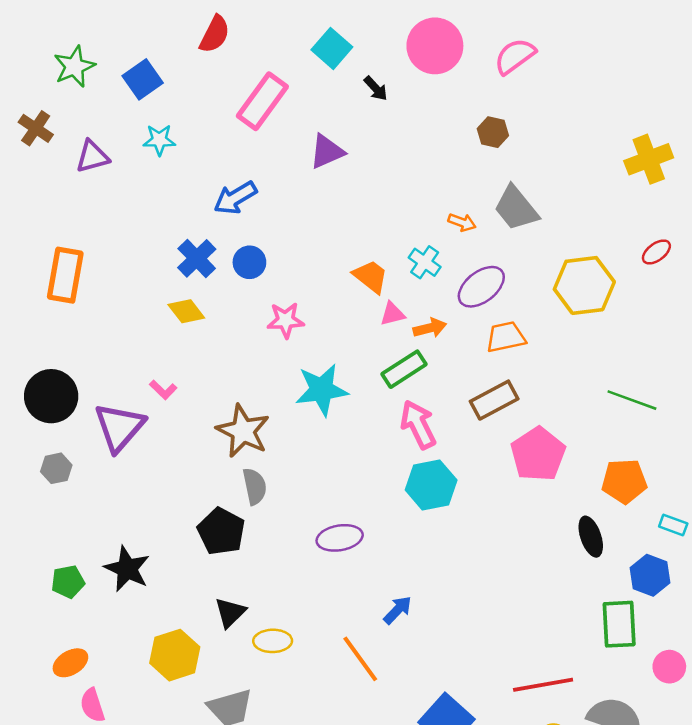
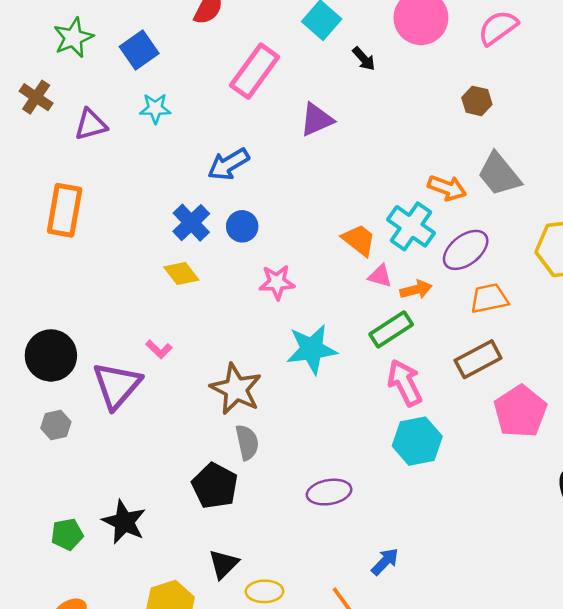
orange arrow: (462, 222) -> (447, 188), size x1.4
cyan cross: (425, 262) -> (411, 226), size x1.5
orange rectangle: (65, 275) -> (65, 210), moved
pink triangle: (392, 314) -> (380, 276), turned 30

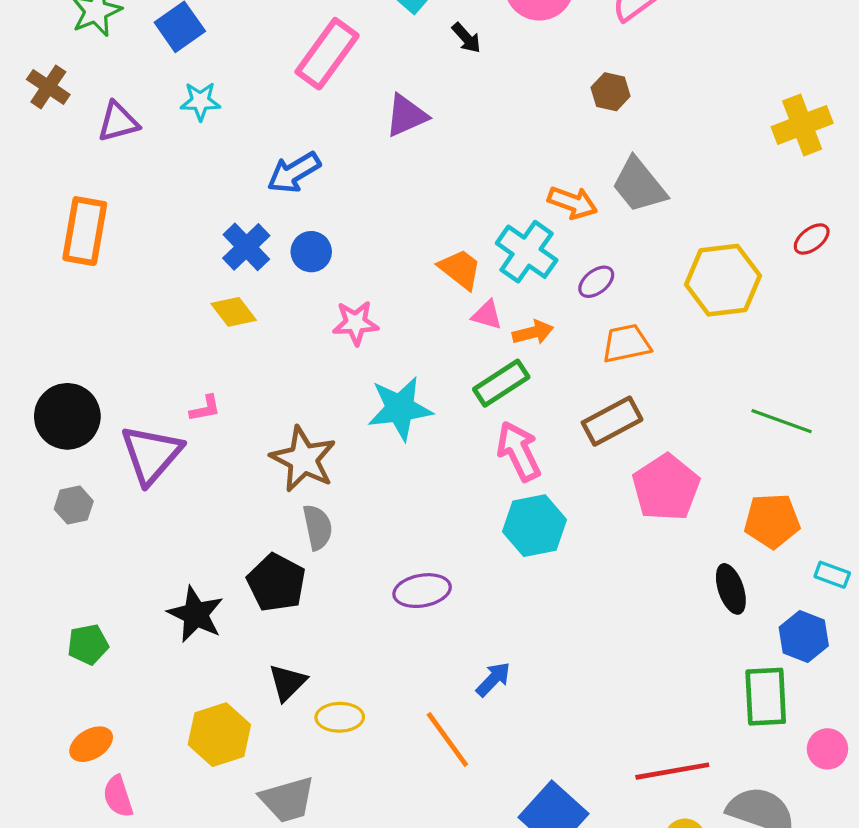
purple ellipse: (466, 250) -> (596, 282), size x0.6
pink L-shape: (159, 349) -> (205, 408), turned -55
black star: (124, 522) -> (196, 614), moved

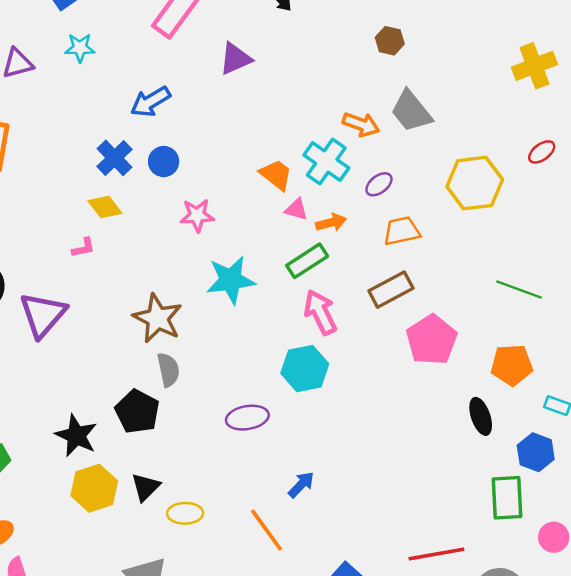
pink L-shape: (205, 408) -> (83, 248), moved
cyan hexagon: (535, 526) -> (305, 369), moved
yellow hexagon: (219, 735) -> (94, 488), moved

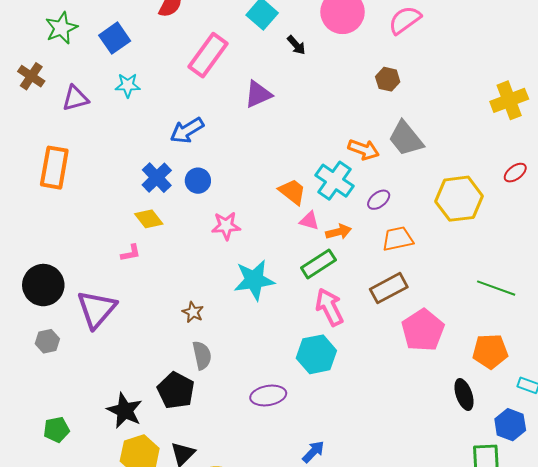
brown star: (158, 318) -> (193, 312), size x0.5

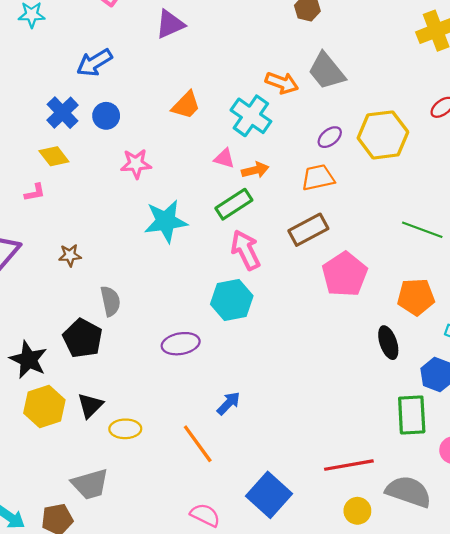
orange trapezoid: (292, 192) -> (186, 105), moved, turned 96
purple ellipse: (379, 200) -> (330, 137), moved
brown star: (193, 312) -> (70, 255), moved, turned -30

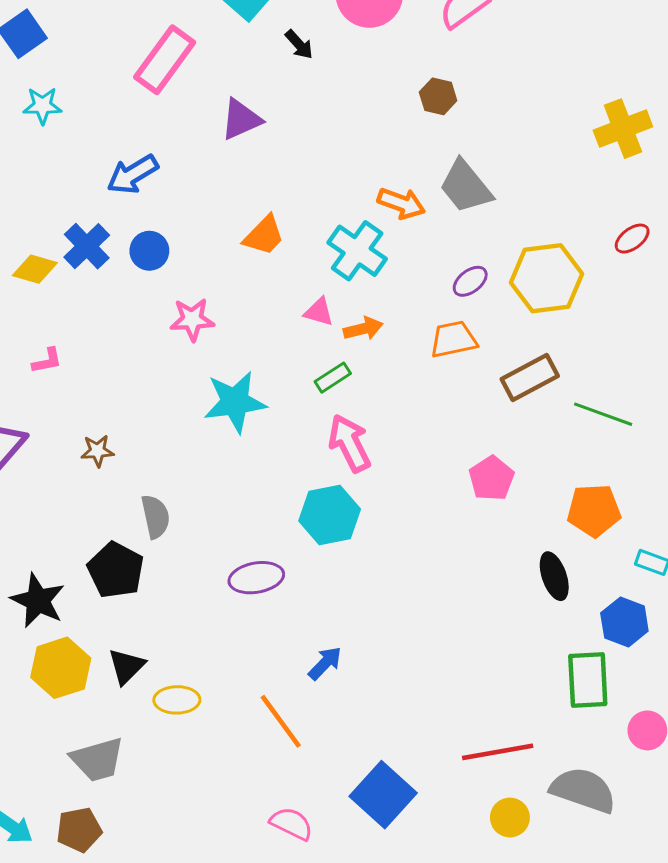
yellow diamond: (54, 156) -> (35, 269), moved, turned -36
green rectangle: (234, 204) -> (333, 378), size x0.7
brown rectangle: (308, 230) -> (530, 378), moved
pink pentagon: (345, 274) -> (492, 478), size x0.7
gray trapezoid: (90, 484) -> (97, 759), moved

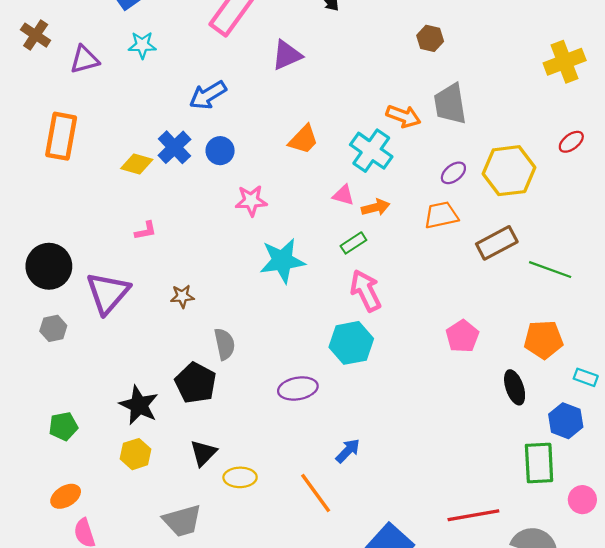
gray trapezoid: (466, 187) -> (450, 104), turned 30
pink pentagon: (492, 478) -> (462, 336), moved
yellow hexagon: (61, 668) -> (136, 454), moved, size x0.7

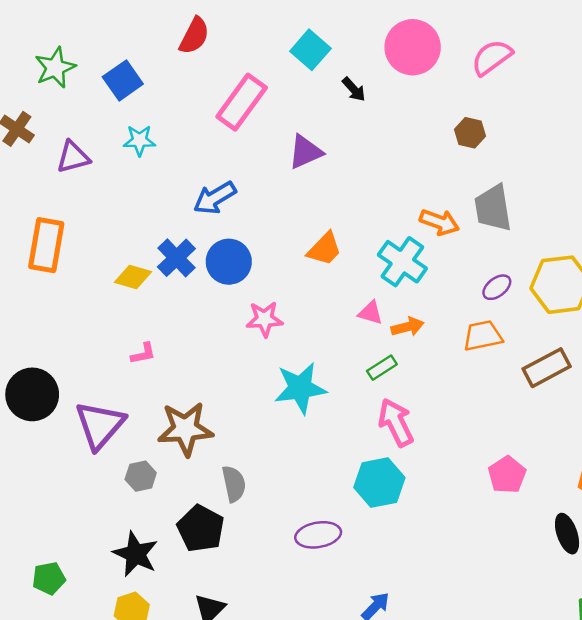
blue circle: (220, 151) -> (229, 262), size x1.4
brown star: (182, 296) -> (185, 429), size x2.0
gray hexagon: (53, 328) -> (141, 476), moved

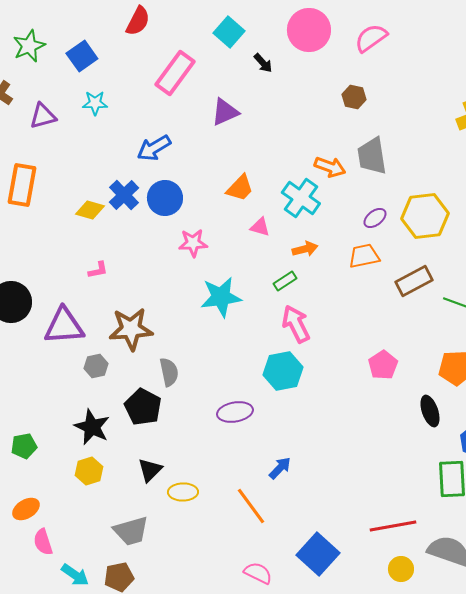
pink triangle: (370, 313) -> (260, 227), moved
purple triangle: (100, 425) -> (64, 326), turned 45

